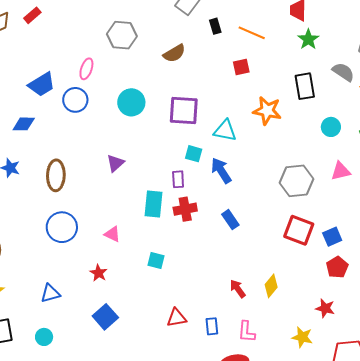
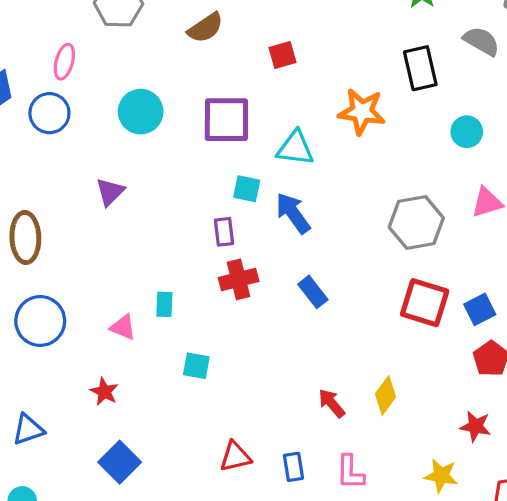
red square: (241, 67) -> (283, 55), moved
purple triangle: (115, 163) -> (110, 192), moved
cyan rectangle: (154, 204) -> (164, 304), moved, size x0.6

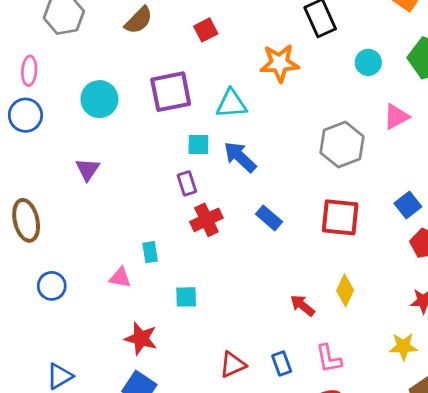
red square: (425, 303) -> (340, 217), moved
blue circle: (40, 321) -> (52, 286), size x0.7
red star: (104, 392) -> (141, 338), moved, size x1.4

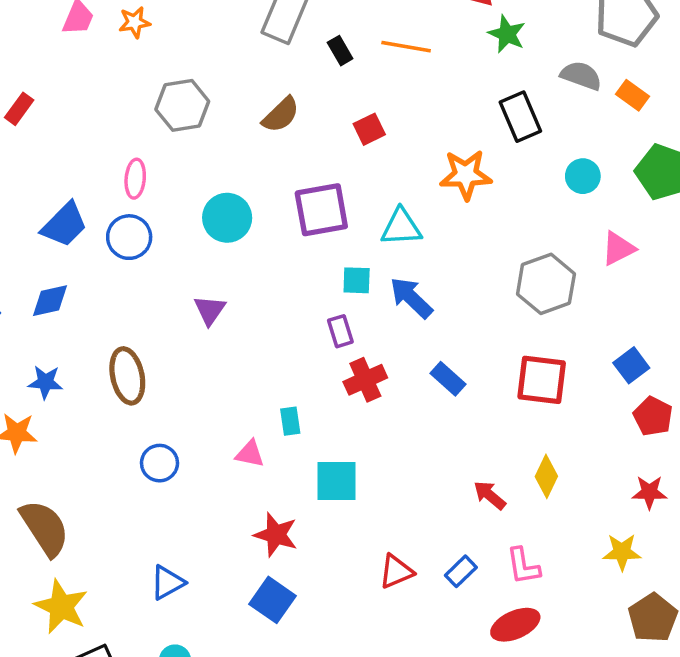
cyan square: (186, 297) -> (337, 481), size x1.5
blue rectangle: (282, 364) -> (461, 571), turned 65

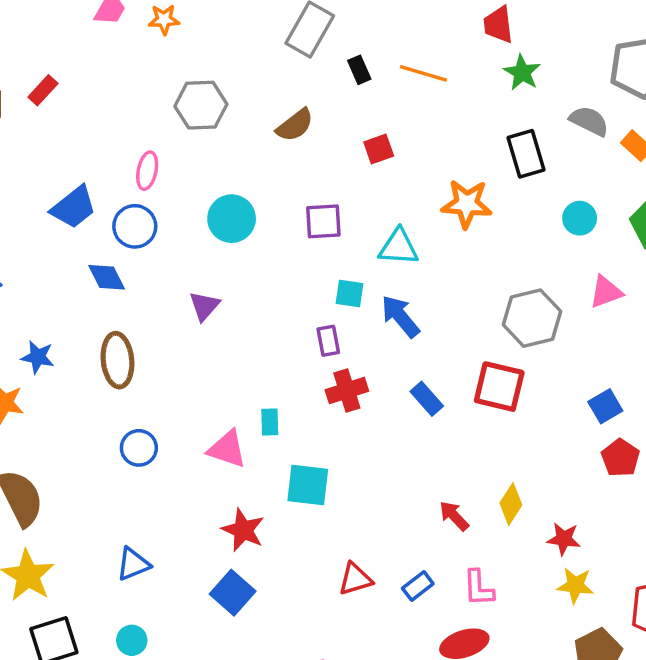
purple square: (321, 210) -> (323, 221), size x0.7
blue diamond: (50, 301) -> (107, 277), moved, turned 69
red square: (542, 380) -> (499, 387), moved
pink triangle: (250, 454) -> (227, 449), size x1.4
red star: (649, 492) -> (564, 539), moved

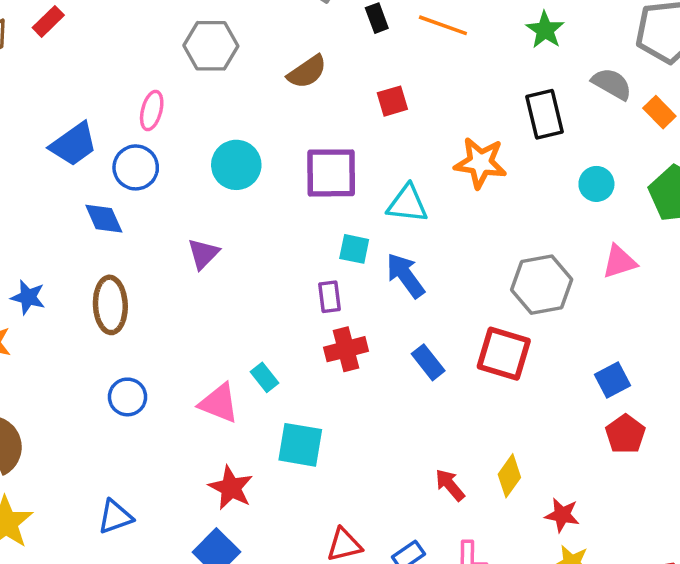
purple square: (323, 221) -> (331, 173), size x1.4
cyan rectangle: (270, 422) -> (264, 377), turned -40

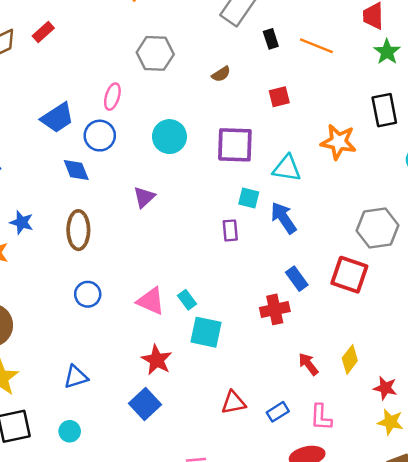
brown semicircle: (307, 72) -> (221, 74), size x0.7
red cross: (346, 349) -> (275, 309), moved
cyan rectangle: (264, 377) -> (187, 300), moved

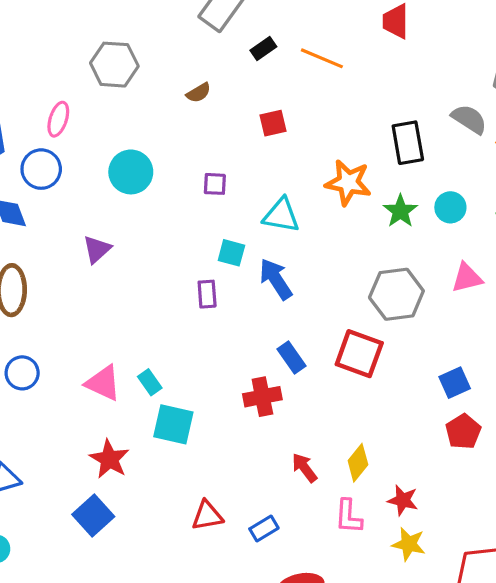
black rectangle: (271, 39) -> (263, 48), turned 72
green star: (387, 52) -> (400, 211), moved
purple square: (235, 145) -> (215, 184), size x0.5
pink L-shape: (321, 417) -> (348, 516), moved

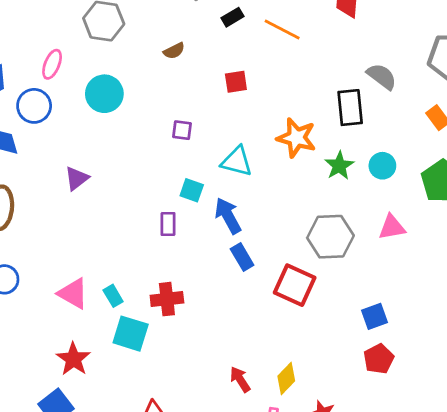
gray semicircle: (469, 119) -> (382, 76), moved
cyan circle: (131, 172) -> (104, 94), moved
blue rectangle: (291, 357) -> (242, 257), moved
red cross: (262, 397) -> (167, 299), moved

